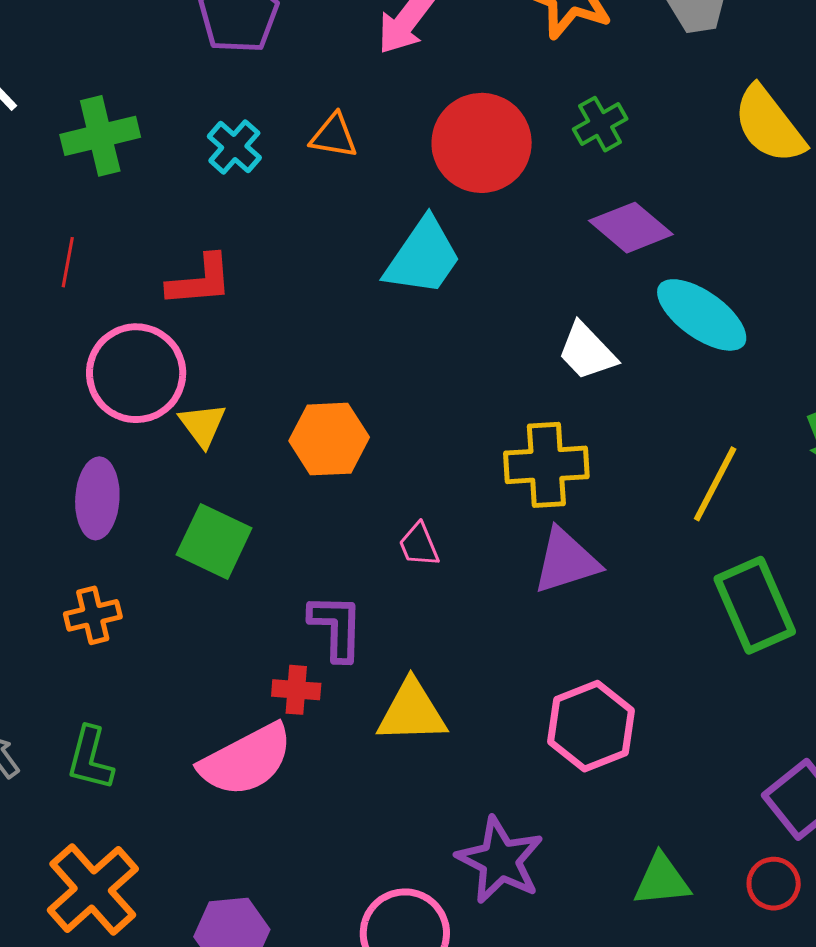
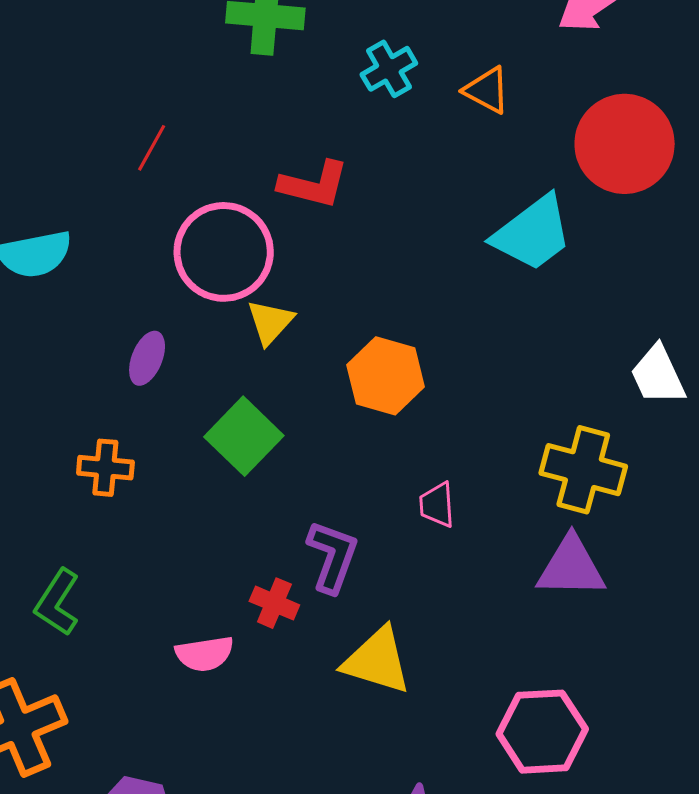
red line: (68, 262) -> (152, 148), moved
purple ellipse: (97, 498) -> (147, 358), size x0.7
pink semicircle: (246, 760) -> (205, 654), size x0.6

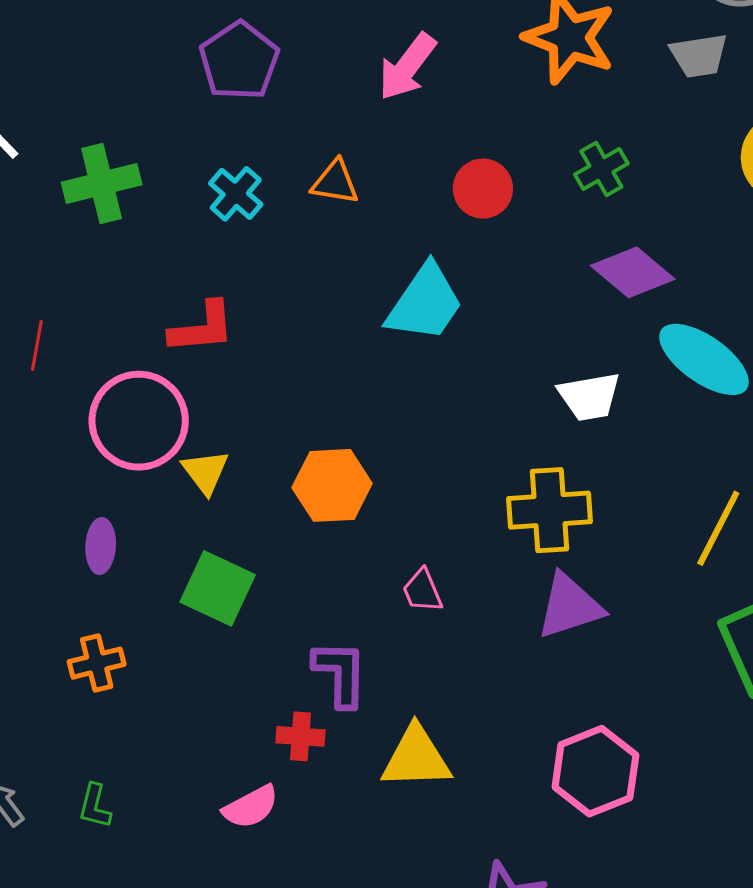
red circle: (625, 144) -> (483, 189), size x0.6
white trapezoid: (658, 375) -> (589, 397), turned -56
green L-shape: (57, 602) -> (95, 806), size x0.7

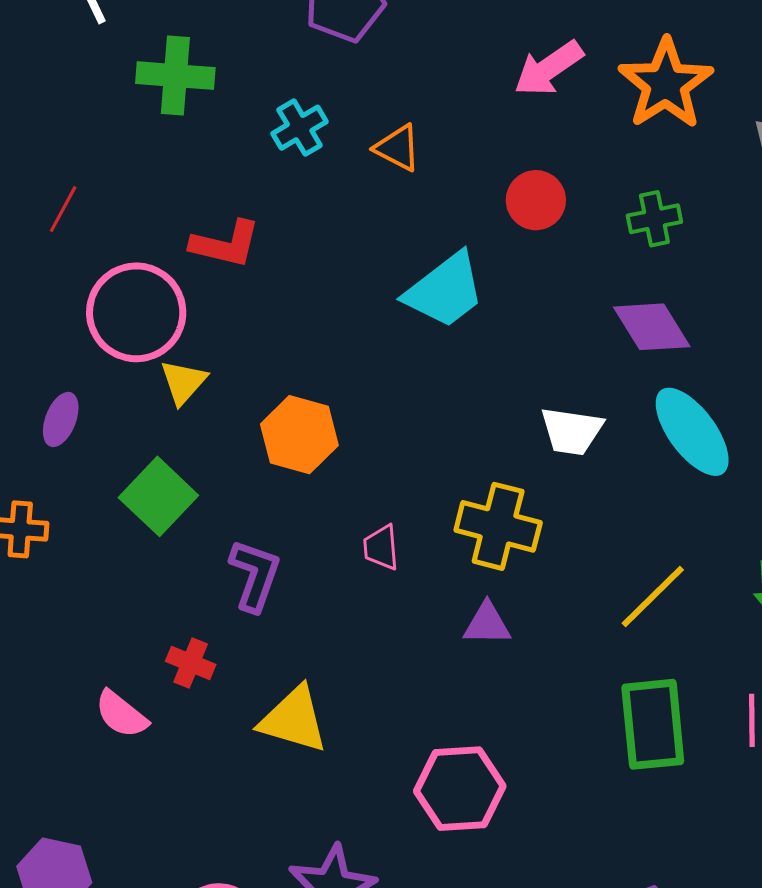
pink arrow: (407, 67) -> (549, 68), moved
pink trapezoid: (422, 591) -> (381, 548), moved
purple triangle: (570, 606) -> (487, 624), size x0.7
purple L-shape: (340, 673) -> (255, 575), moved
pink semicircle: (251, 807) -> (121, 714), turned 48

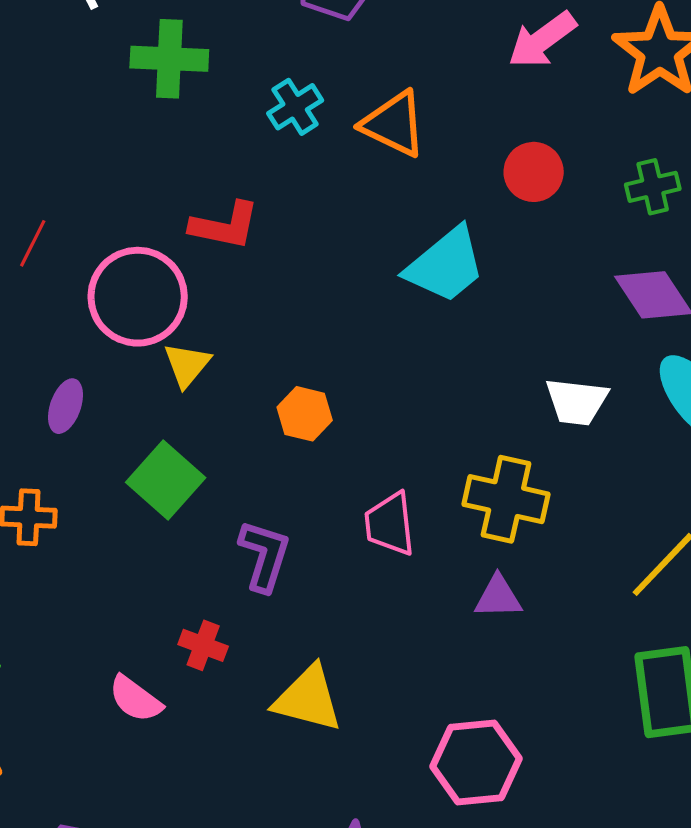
orange triangle: (398, 148) -> (394, 124), size x1.4
red line: (63, 209) -> (33, 243), moved
orange hexagon: (299, 435) -> (305, 414), size x0.7
pink trapezoid: (381, 548) -> (390, 524), size x1.4

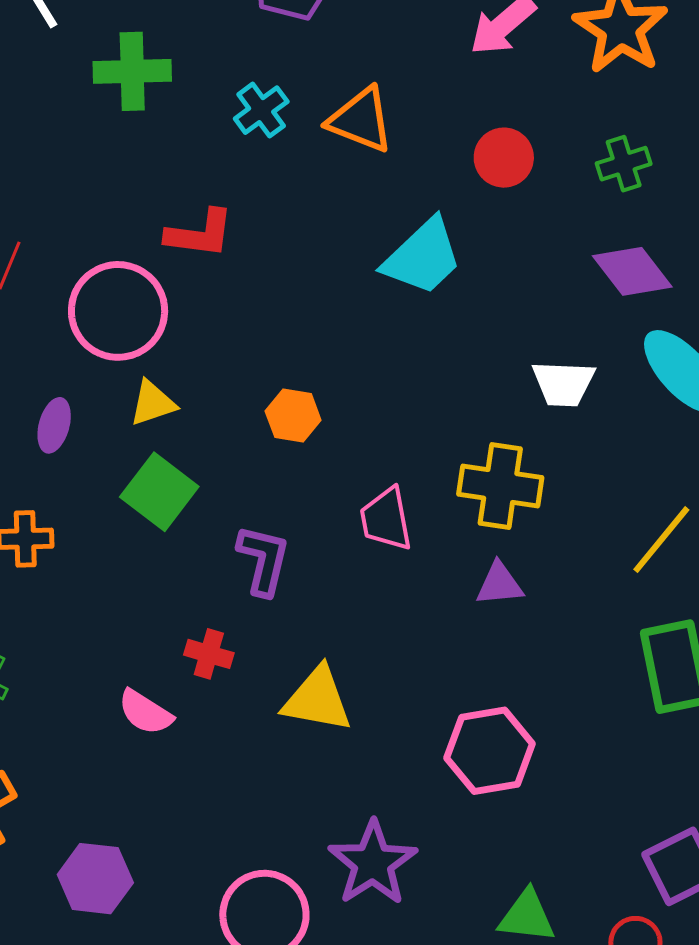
yellow triangle: (187, 365) -> (153, 403), moved, turned 36

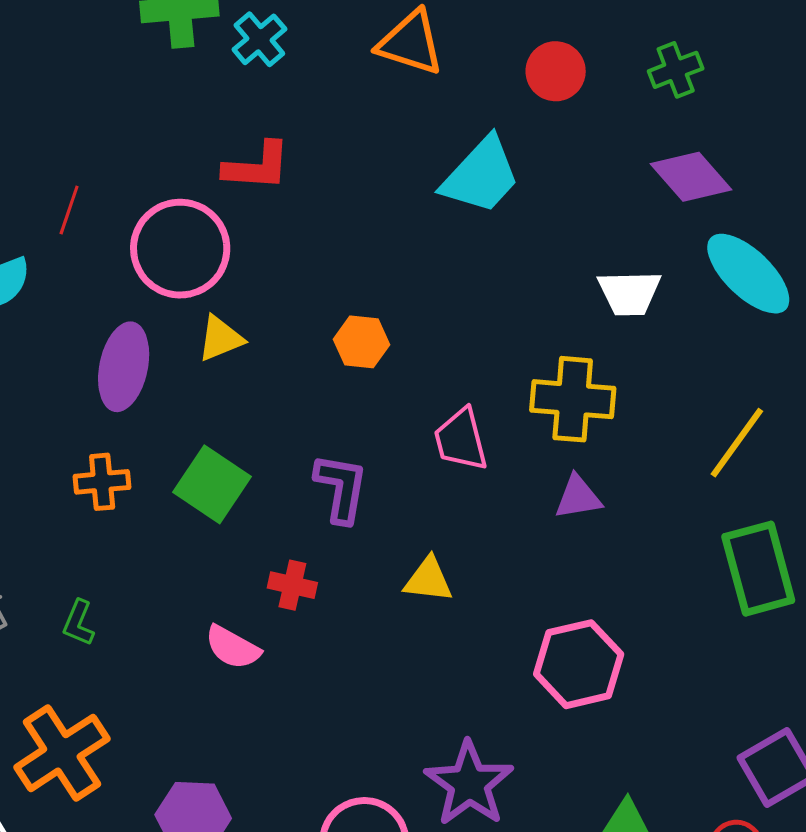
cyan cross: (261, 110) -> (259, 39), moved
purple ellipse: (54, 425) -> (124, 367), size x1.6
green square: (159, 492) -> (212, 484), moved
yellow triangle: (317, 699) -> (428, 580), moved, size x0.7

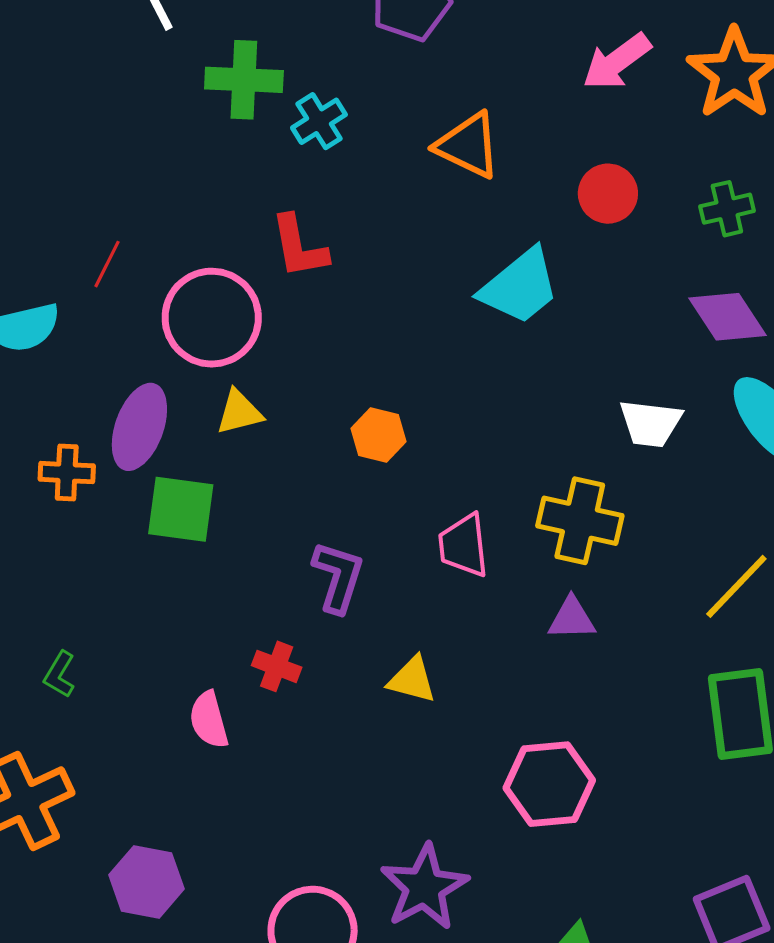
red L-shape: (257, 166) -> (299, 247), turned 68
orange cross: (102, 482) -> (67, 473), moved
green square: (212, 484) -> (181, 509), moved, turned -34
pink semicircle: (233, 647) -> (209, 720), turned 38

